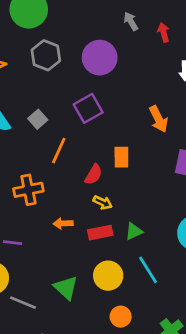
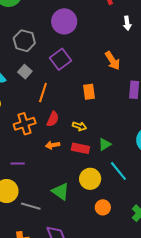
gray hexagon: (46, 55) -> (24, 41), moved
red semicircle: (94, 175) -> (53, 119), moved
red rectangle: (100, 233) -> (80, 148), turned 30

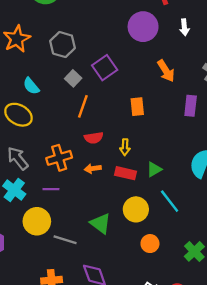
purple circle: (64, 21) -> (143, 27), moved
gray square: (25, 72) -> (73, 78), moved
red semicircle: (53, 119) -> (94, 138), turned 56
orange cross: (25, 124) -> (59, 158), moved
yellow arrow: (79, 126) -> (125, 147), turned 72

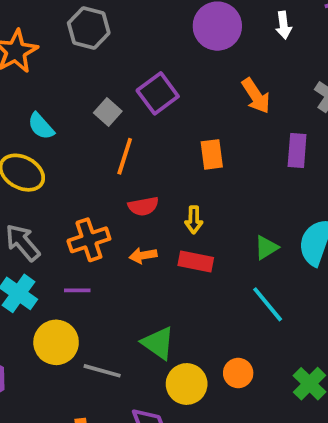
gray hexagon: (63, 45) -> (89, 28), moved
green triangle: (154, 169) -> (266, 248), moved
yellow circle: (136, 209) -> (187, 384), moved

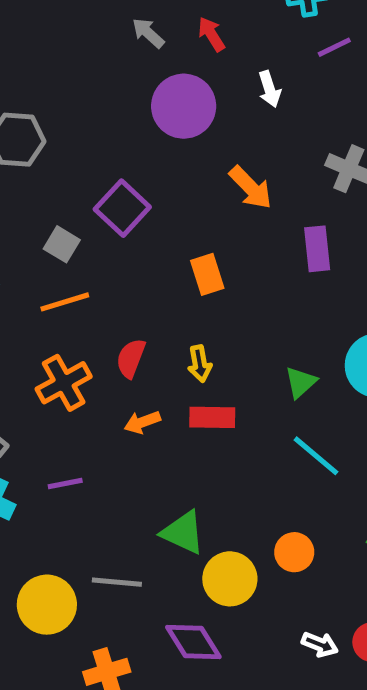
orange line: (125, 156) -> (65, 302), moved, turned 66
red semicircle: (143, 206) -> (131, 358), turned 132
orange cross: (89, 240) -> (64, 383), moved
yellow circle: (56, 342) -> (47, 605), moved

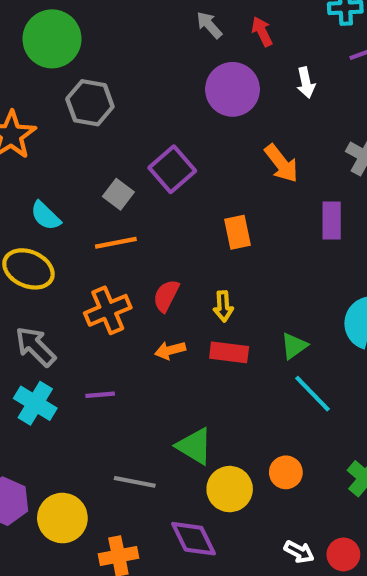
green triangle: (301, 382) -> (294, 346), moved
yellow circle: (47, 605) -> (62, 518), moved

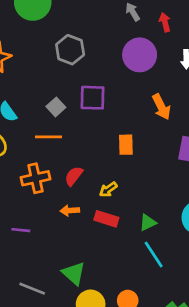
gray hexagon: (90, 103) -> (70, 50), moved
purple square: (172, 169) -> (92, 98), turned 32
yellow arrow: (223, 306) -> (108, 189), turned 48

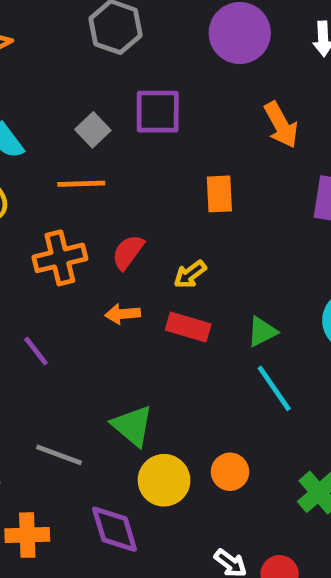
purple line: (21, 230) -> (36, 351), turned 48

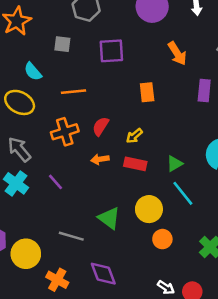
gray square: (93, 130) -> (62, 44), moved, turned -36
yellow circle: (164, 480) -> (149, 209), moved
orange cross: (27, 535) -> (57, 280), turned 35

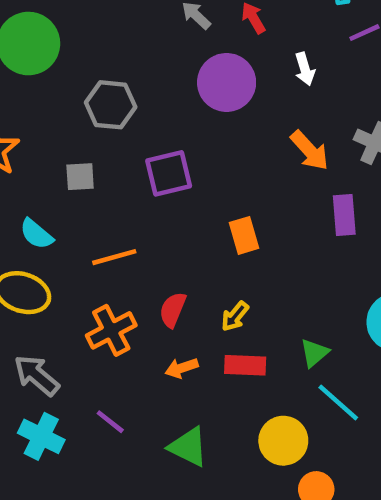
orange arrow: (177, 53) -> (310, 151), moved
green triangle: (109, 218) -> (188, 447), moved

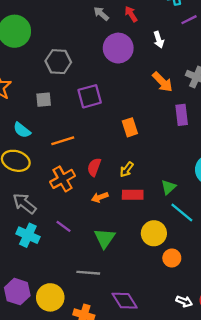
green triangle: (188, 447) -> (105, 238), turned 40

